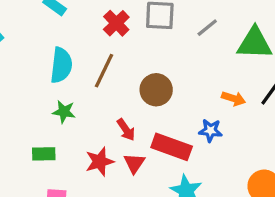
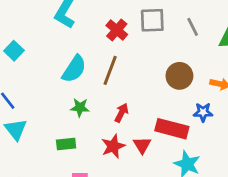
gray line: (207, 28) -> (193, 27), turned -72
cyan semicircle: (61, 65) -> (74, 69), turned 32
brown circle: (156, 90) -> (179, 76), moved
red arrow: (126, 130) -> (121, 113), moved, turned -114

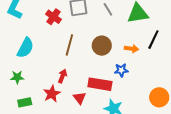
brown line: (110, 70) -> (69, 45), moved
green star: (80, 107) -> (17, 77), moved
red star: (113, 146) -> (52, 94), moved

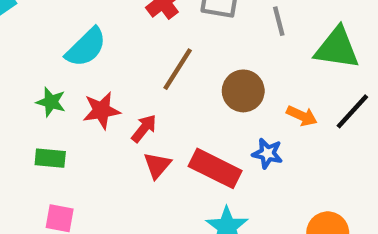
red star: (52, 94) -> (101, 110), moved
red triangle: (80, 98) -> (157, 165), moved

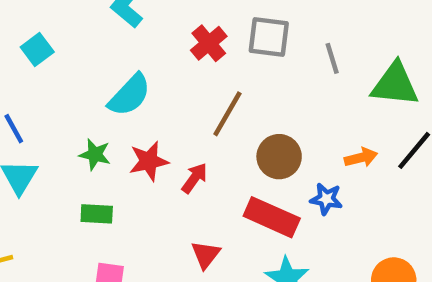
brown circle: (243, 91) -> (279, 157), moved
orange arrow: (302, 116) -> (361, 158), turned -36
red triangle: (157, 165) -> (206, 255), moved

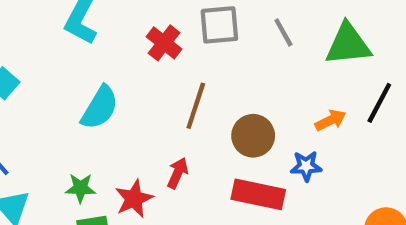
green star: (95, 155) -> (80, 188), moved
red star: (149, 161) -> (134, 199), moved

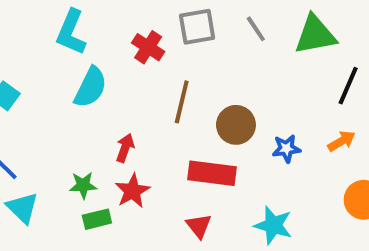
cyan semicircle: (100, 108) -> (91, 87), moved
orange arrow: (331, 120) -> (342, 141), moved
red arrow: (178, 173) -> (125, 148), moved
red rectangle: (258, 194) -> (212, 173), moved

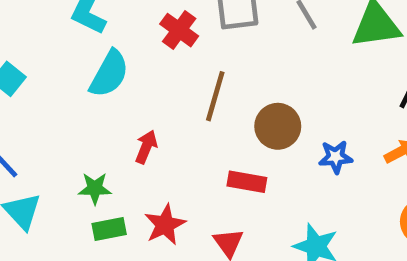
red rectangle: (212, 173) -> (247, 182), size x0.7
red star: (132, 191) -> (165, 225), moved

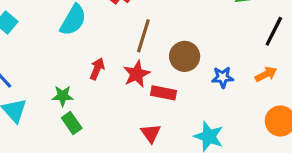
red star: (165, 225) -> (137, 74), moved
green rectangle: (109, 229) -> (72, 123), turned 65

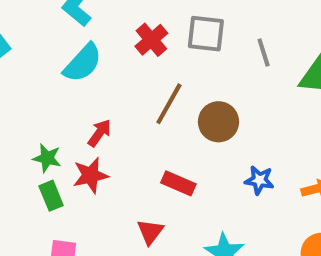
brown circle: (185, 56) -> (218, 122), moved
red star: (137, 74) -> (91, 175), moved

